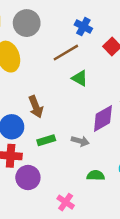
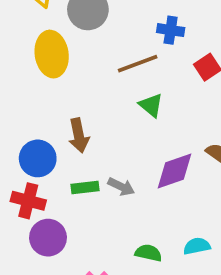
blue cross: (83, 27) -> (171, 30), turned -30
gray arrow: (80, 141) -> (121, 187), moved

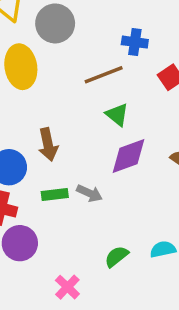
purple diamond: (175, 171) -> (129, 156), moved
green semicircle: (148, 253) -> (117, 257), turned -50

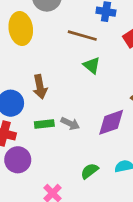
brown line: (104, 75) -> (82, 36), turned 36
purple diamond: (129, 156) -> (111, 122), moved

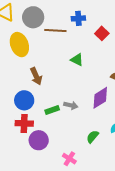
brown line: (82, 36) -> (55, 30), moved
brown arrow: (40, 87) -> (36, 76), moved

